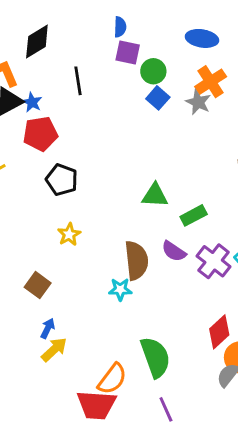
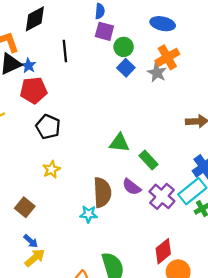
green rectangle: (194, 215) -> (148, 160), turned 72
blue arrow: (48, 328) -> (31, 241), turned 104

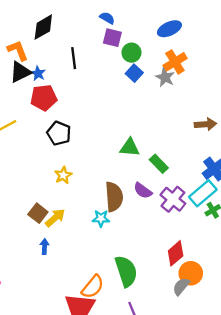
blue semicircle: (100, 11) -> (107, 18), turned -64
blue ellipse: (163, 24) -> (169, 29), turned -35
blue arrow: (31, 241) -> (45, 247), turned -128
yellow arrow: (35, 258) -> (55, 218), moved

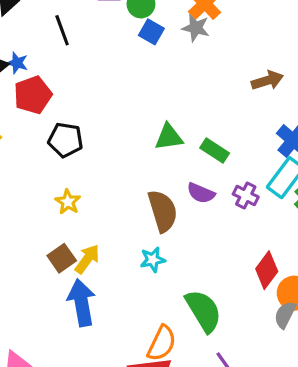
yellow star: (63, 175) -> (68, 202), moved
purple cross: (173, 199) -> (246, 196), size x0.7
brown square: (38, 213) -> (62, 258), turned 30
cyan star: (101, 218) -> (153, 260), moved
blue arrow: (45, 247) -> (82, 303), size x2.0

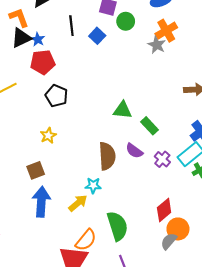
blue square: (151, 32) -> (97, 36), moved
yellow arrow: (87, 259) -> (78, 203), moved

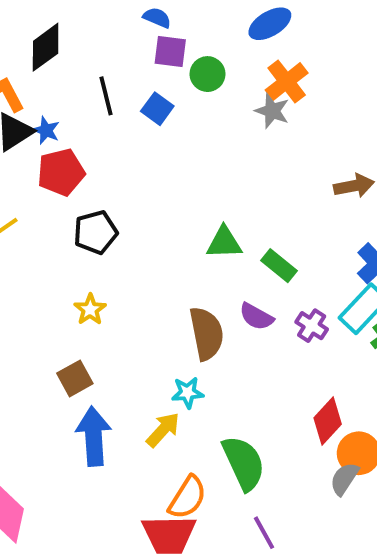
black pentagon: (56, 96) -> (96, 232), turned -30

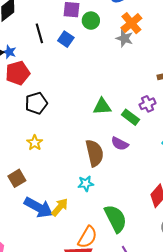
purple cross: (312, 326) -> (148, 104), moved, turned 35
brown square: (75, 378) -> (17, 178), moved
yellow arrow: (163, 430) -> (60, 207), moved
blue arrow: (94, 436) -> (39, 207), turned 124

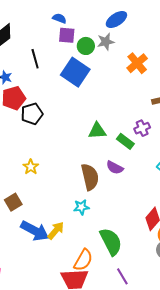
orange cross: (131, 23) -> (137, 63), moved
gray star: (124, 38) -> (106, 42), moved, turned -30
blue square: (66, 39) -> (75, 72), moved, size x1.8
black pentagon: (36, 103) -> (32, 114), moved

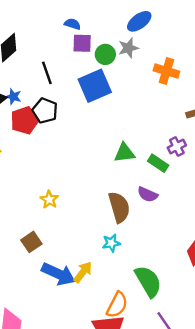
orange cross: (137, 63) -> (166, 71), turned -30
blue square: (75, 72) -> (95, 86), turned 36
black pentagon: (32, 114) -> (45, 111), moved, turned -30

